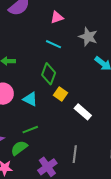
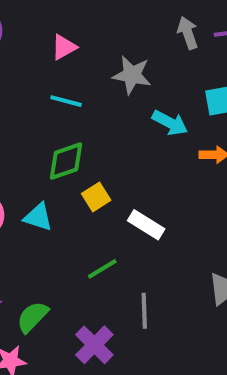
green diamond: (49, 74) -> (66, 161), turned 60
yellow square: (60, 94) -> (96, 197), turned 32
green line: (30, 130) -> (102, 269), moved

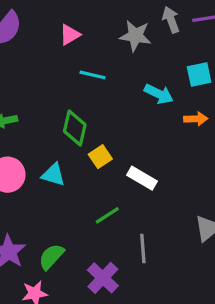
gray star: (132, 75) -> (135, 36), moved
cyan line: (66, 101) -> (93, 75), moved
green diamond: (66, 161) -> (75, 128), turned -56

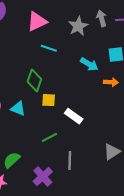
pink triangle: (70, 35) -> (37, 21), size x1.5
gray star: (135, 36) -> (78, 26), turned 30
yellow square: (100, 157) -> (49, 100), turned 32

